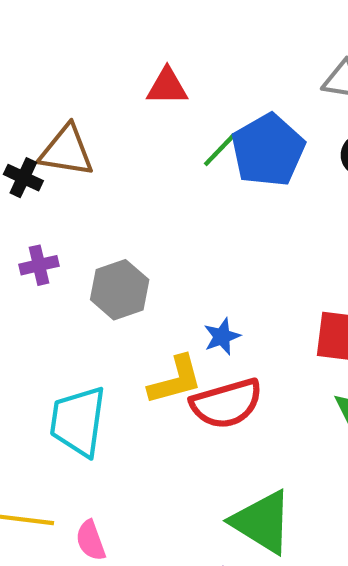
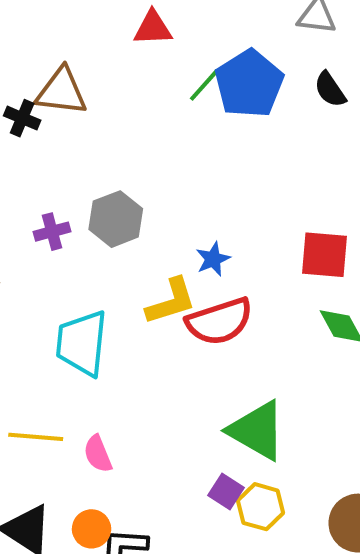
purple cross: (39, 265) -> (52, 232), moved

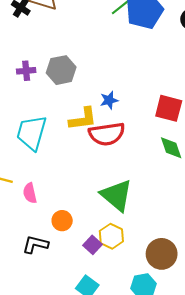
purple square: (226, 492) -> (93, 245), moved
orange circle: (92, 529) -> (62, 221), moved

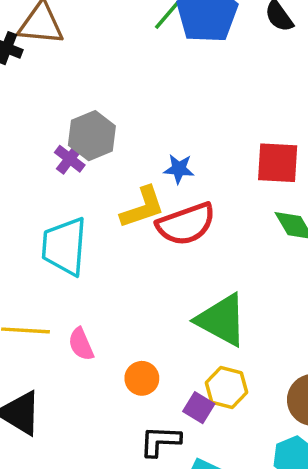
purple cross: (26, 71) -> (70, 159), moved, turned -36
blue star: (109, 100) -> (179, 169), turned 30
black L-shape: (35, 244) -> (160, 441), moved

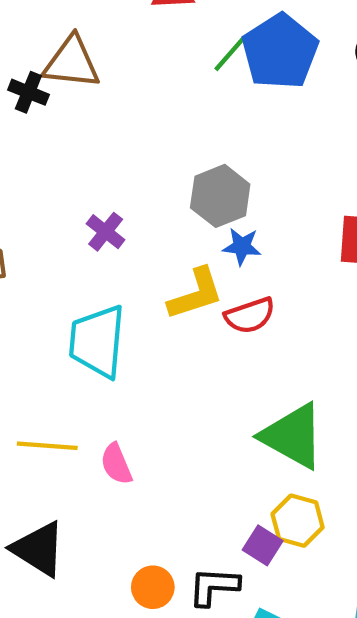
gray hexagon: (92, 136) -> (220, 196), moved
red semicircle: (186, 224) -> (250, 315), size x0.7
orange circle: (142, 378) -> (153, 587), moved

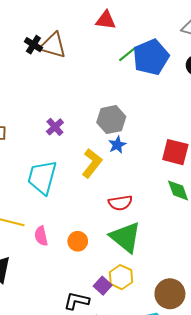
black cross: (28, 92) -> (33, 45), moved
blue star: (242, 246) -> (117, 145), turned 30
yellow L-shape: (196, 294) -> (92, 163), turned -44
red semicircle: (250, 315) -> (120, 203), moved
orange circle: (153, 587) -> (78, 241), moved

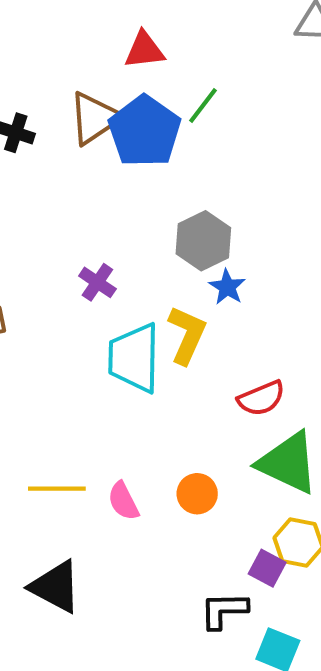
brown triangle: (53, 45) -> (95, 118), moved, turned -36
blue pentagon: (151, 57) -> (145, 131), moved
cyan trapezoid: (42, 177) -> (134, 358), moved

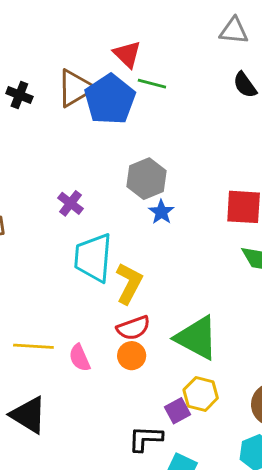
red triangle: (144, 50) -> (127, 54), moved, turned 48
green line: (203, 105) -> (152, 84), turned 64
yellow L-shape: (187, 335) -> (129, 283), moved
red semicircle: (261, 398) -> (133, 328), moved
purple square: (267, 568) -> (178, 411), turned 30

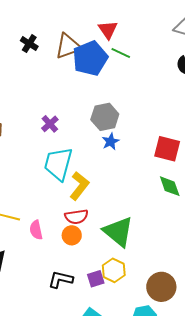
black L-shape: (145, 439) -> (61, 279), moved

